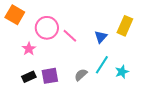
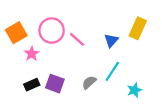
orange square: (15, 15) -> (16, 33), moved, turned 30
cyan star: (122, 72) -> (134, 90), moved
purple square: (50, 76) -> (55, 84), turned 30

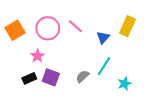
pink line: (77, 39) -> (75, 26), moved
pink star: (32, 54) -> (38, 56), moved

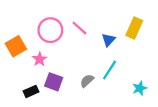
orange square: (15, 30) -> (16, 46), moved
black rectangle: (29, 78) -> (31, 91), moved
cyan star: (125, 84) -> (140, 88), moved

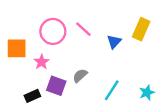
orange square: (16, 46) -> (17, 48), turned 30
cyan line: (110, 70) -> (112, 90), moved
gray semicircle: (87, 81) -> (80, 76), moved

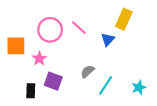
yellow rectangle: (141, 29) -> (124, 19), moved
gray semicircle: (80, 76) -> (87, 71), moved
black rectangle: (32, 96) -> (31, 91), turned -64

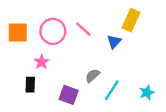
orange square: (16, 46) -> (18, 33), moved
purple square: (53, 81) -> (69, 95), moved
black rectangle: (31, 91) -> (30, 85), moved

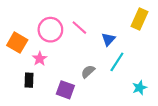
yellow rectangle: (131, 20) -> (139, 19), moved
orange square: (18, 33) -> (17, 43), moved, turned 30
cyan line: (112, 90) -> (117, 62), moved

